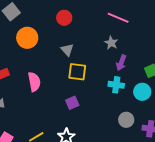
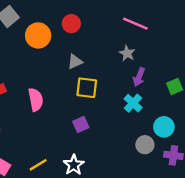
orange circle: (27, 38) -> (38, 35), moved
gray triangle: (67, 50) -> (75, 62), turned 48
cyan cross: (116, 85) -> (133, 103), turned 35
cyan circle: (142, 92) -> (164, 127), moved

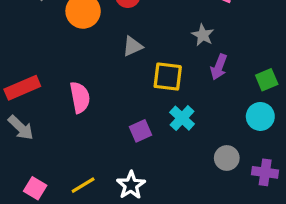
yellow square: (87, 88) -> (168, 77), moved
cyan cross: (133, 103) -> (182, 118), moved
cyan circle: (164, 127) -> (260, 116), moved

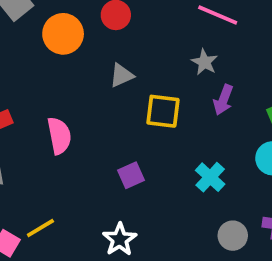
cyan cross: (182, 118) -> (210, 177), moved
gray circle: (227, 158) -> (233, 236), moved
yellow line: (83, 185) -> (40, 228), moved

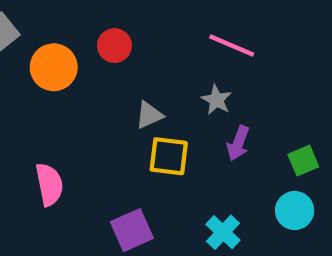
gray triangle: (122, 75) -> (149, 115), moved
purple square: (131, 175) -> (132, 230), size x1.4

